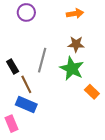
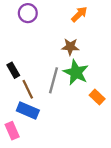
orange arrow: (75, 14) -> (79, 14), turned -35
brown star: (76, 44) -> (70, 47), moved
gray line: (42, 60) -> (54, 80), moved

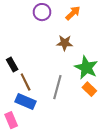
purple circle: (28, 13) -> (42, 12), moved
green star: (76, 72) -> (86, 68), moved
gray line: (54, 80) -> (57, 87), moved

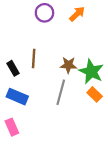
brown star: (65, 43) -> (68, 65), moved
brown line: (26, 82) -> (34, 59), moved, turned 30
blue rectangle: (26, 102) -> (17, 97), moved

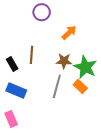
orange arrow: (77, 14) -> (69, 33), moved
orange rectangle: (95, 94) -> (80, 86), moved

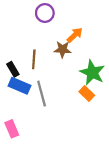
brown star: (64, 61) -> (62, 49), moved
gray line: (57, 86) -> (42, 94), moved, turned -30
blue rectangle: (16, 90) -> (19, 86), moved

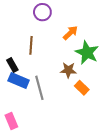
brown star: (62, 49) -> (68, 70), moved
brown line: (34, 59) -> (31, 45), moved
green star: (92, 73) -> (87, 53), moved

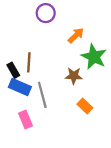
brown line: (31, 45) -> (29, 62), moved
orange rectangle: (82, 88) -> (85, 106), moved
pink rectangle: (11, 121) -> (26, 119), moved

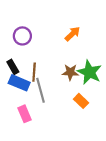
purple circle: (46, 13) -> (22, 36), moved
green star: (94, 57) -> (89, 72), moved
brown line: (29, 62) -> (34, 72), moved

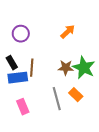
blue rectangle: (19, 83) -> (18, 78), turned -30
gray line: (40, 90) -> (57, 99), moved

